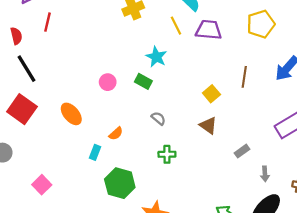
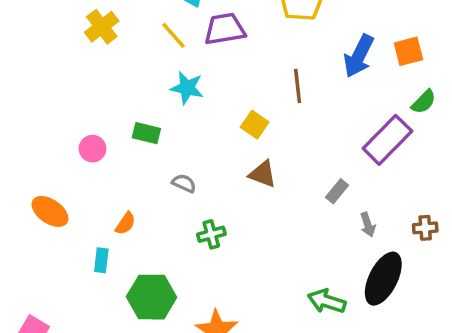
cyan star: (156, 57) -> (187, 88), moved
gray rectangle: (242, 151) -> (337, 191), moved

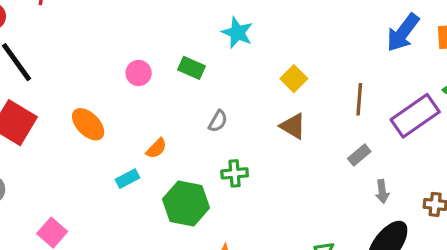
brown line: (298, 86) -> (359, 99), moved
gray semicircle: (184, 183) -> (218, 121), turned 85
cyan rectangle: (101, 260) -> (128, 179), turned 45
green hexagon: (151, 297) -> (186, 204), moved

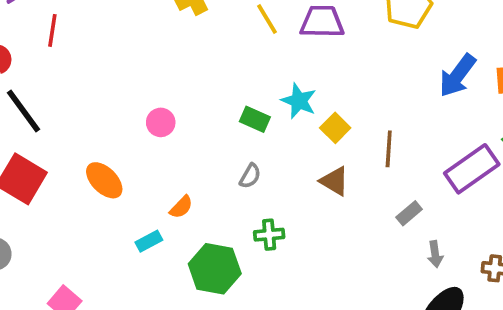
cyan star: (237, 33) -> (299, 101), moved
green rectangle: (192, 68) -> (255, 119), moved
brown line: (359, 99) -> (389, 149), moved

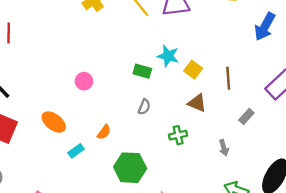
green cross: (269, 235) -> (178, 135), moved
cyan rectangle: (149, 241) -> (76, 151), moved
gray arrow: (435, 254) -> (224, 148), moved

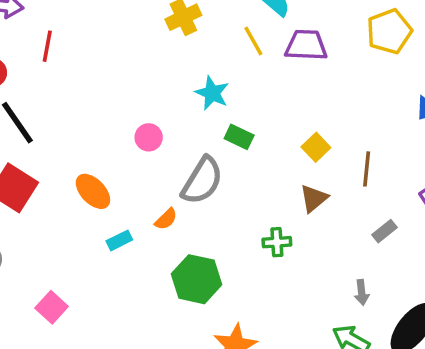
cyan star: (168, 56) -> (212, 93), moved
brown triangle: (197, 103) -> (314, 198), turned 48
gray semicircle: (144, 107) -> (202, 181), moved, size x2.0
gray arrow: (224, 148) -> (362, 292), moved

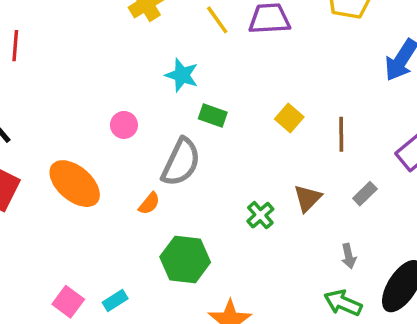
orange ellipse: (93, 191) -> (75, 184), size x1.4
brown triangle: (314, 198) -> (308, 198), moved
cyan rectangle: (119, 240) -> (115, 300), moved
green cross: (277, 242) -> (260, 215), turned -32
pink square: (52, 307) -> (68, 302), moved

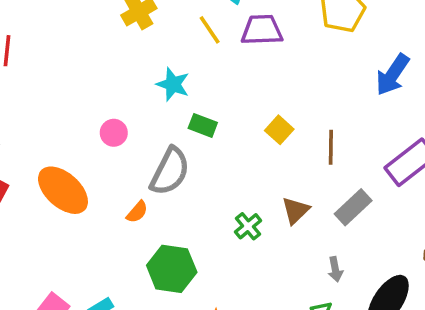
gray rectangle: (365, 194) -> (353, 207), size x1.5

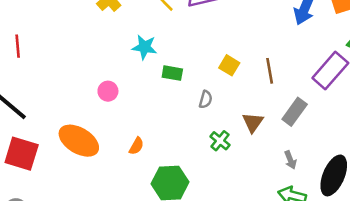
gray semicircle: (170, 171) -> (206, 99), moved, size x0.5

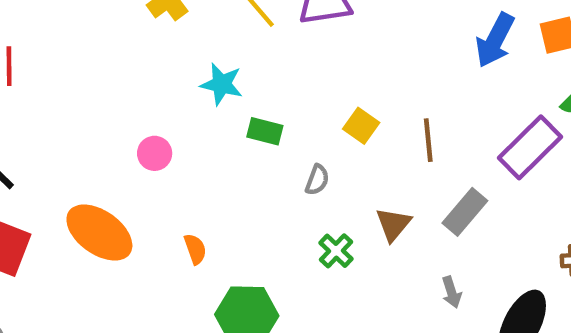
orange semicircle: (136, 146) -> (195, 249), turned -54

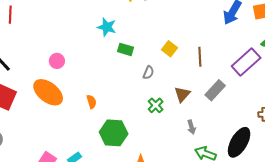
pink circle: (155, 153) -> (57, 61), moved
gray arrow: (452, 292) -> (191, 127), moved

